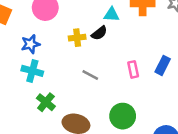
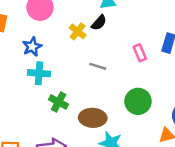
yellow cross: (77, 38) -> (78, 31), turned -35

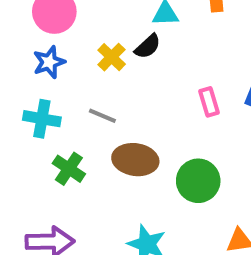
blue star: (32, 47) -> (49, 62), moved
gray line: (98, 66) -> (102, 116), moved
brown ellipse: (93, 118) -> (135, 160), moved

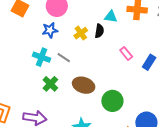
black semicircle: (148, 46) -> (99, 31), turned -48
pink rectangle: (209, 102) -> (126, 53), moved, turned -32
gray line: (102, 116) -> (64, 58), moved

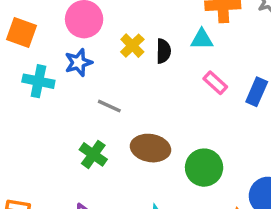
cyan triangle: (111, 17) -> (202, 39), moved
yellow cross: (81, 33) -> (132, 46), moved
cyan cross: (41, 57) -> (38, 81), moved

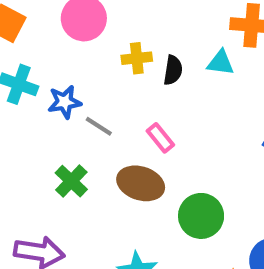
yellow cross: (132, 46) -> (137, 58), turned 30
blue star: (78, 62) -> (65, 102), moved
pink rectangle: (215, 83) -> (160, 138), moved

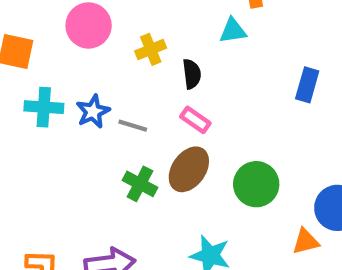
black semicircle: (173, 70) -> (192, 74), moved
green cross: (71, 181) -> (140, 184), moved
brown ellipse: (141, 183) -> (189, 169), turned -57

